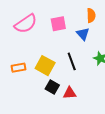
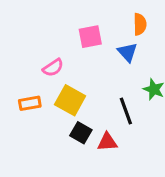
pink semicircle: (26, 24) -> (53, 68), moved, size x0.6
black line: (72, 61) -> (126, 111), moved

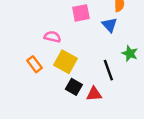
pink semicircle: (53, 68) -> (52, 37), turned -133
orange rectangle: (30, 103) -> (35, 64), turned 63

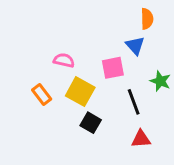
pink square: (81, 13) -> (113, 68), moved
red triangle: (94, 94) -> (141, 139), moved

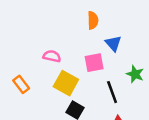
orange semicircle: (147, 19) -> (93, 20), moved
orange rectangle: (42, 95) -> (21, 84), moved

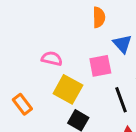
orange rectangle: (21, 84) -> (22, 104), moved

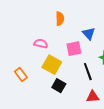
orange semicircle: (99, 17) -> (60, 19), moved

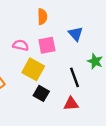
pink square: (74, 49) -> (47, 45), moved
red triangle: (93, 97) -> (71, 104), moved

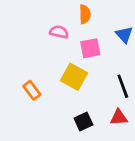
pink semicircle: (21, 45) -> (59, 32), moved
black square: (41, 93) -> (83, 121), moved, turned 35

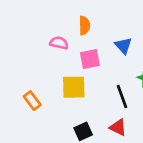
yellow square: (74, 77) -> (74, 87), turned -30
red triangle: (119, 117) -> (118, 127), turned 30

